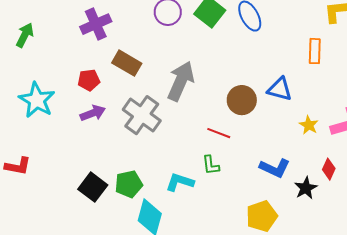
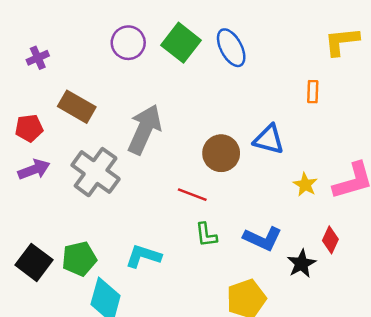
purple cross: (96, 24) -> (38, 58), size x0.6
orange rectangle: (315, 51) -> (313, 92), size x0.7
green L-shape: (211, 165) -> (206, 235), moved

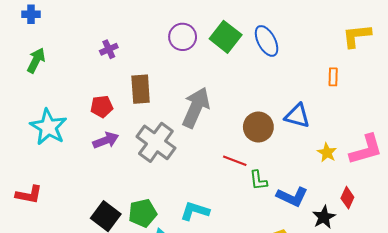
brown rectangle: (77, 107) -> (141, 89), turned 56
green L-shape: (206, 235) -> (258, 180), moved

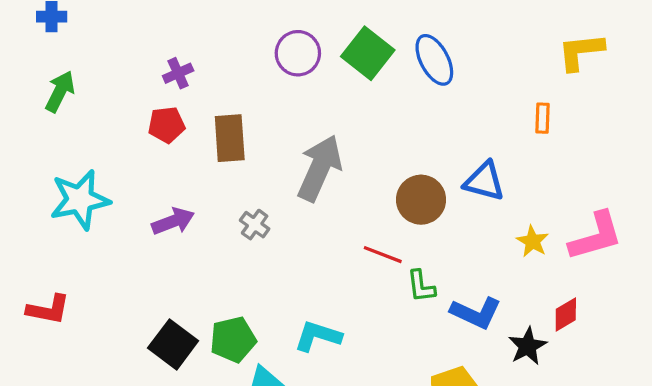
red pentagon: (102, 107) -> (166, 125), moved
cyan star: (48, 127) -> (80, 200), turned 30
gray cross: (156, 142) -> (255, 225), size x0.5
red diamond: (347, 198) -> (566, 314), turned 35

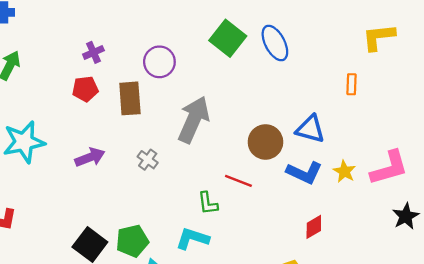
purple circle: (298, 53) -> (159, 62), moved
green L-shape: (421, 286) -> (208, 203), moved
blue L-shape: (476, 313) -> (304, 173), moved
red diamond: (566, 314) -> (314, 227), moved
black star: (528, 346) -> (406, 216), moved

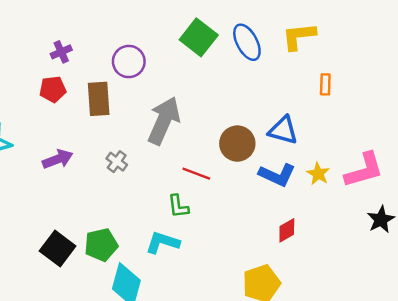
yellow L-shape: (379, 37) -> (299, 36), moved
red line: (238, 181) -> (196, 174), moved

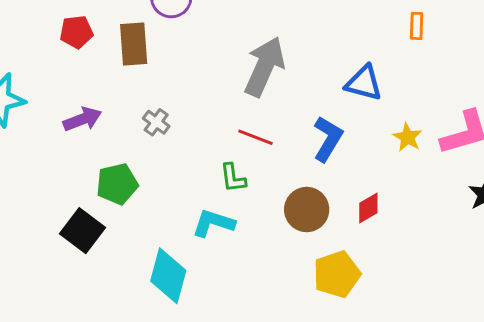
gray arrow: (164, 121) -> (265, 67), moved
brown circle: (237, 144) -> (307, 210), moved
blue L-shape: (277, 175) -> (328, 139), moved, turned -84
green pentagon: (101, 245) -> (117, 184), moved

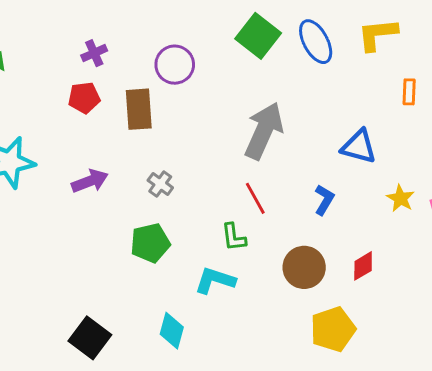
red line: (255, 137) -> (255, 198), turned 40
blue L-shape: (328, 139) -> (324, 200), size x0.7
green pentagon: (117, 184) -> (150, 243), moved
black square: (82, 231) -> (90, 338), moved
cyan diamond: (168, 276) -> (172, 331), size x0.7

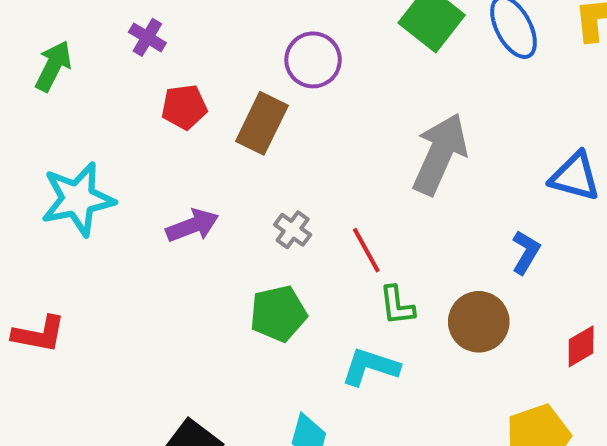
purple cross: (94, 53) -> (147, 37), moved, turned -35
brown rectangle: (139, 109) -> (262, 123), turned 30
red line: (255, 198) -> (366, 250), moved
brown circle: (304, 267) -> (479, 322), moved

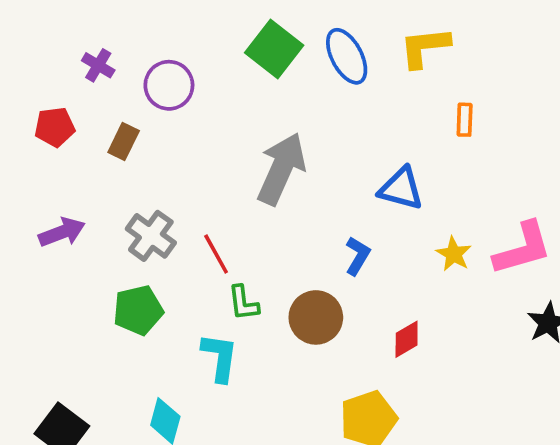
purple cross: (147, 37) -> (98, 65), moved
brown rectangle: (262, 123) -> (124, 142), size x0.7
gray cross: (293, 230) -> (151, 236), size x1.5
cyan L-shape: (370, 367) -> (220, 357), turned 80

